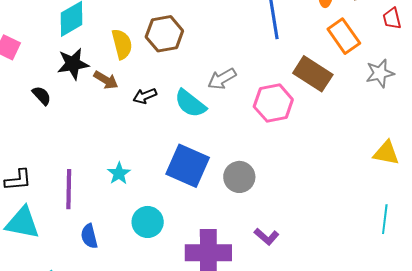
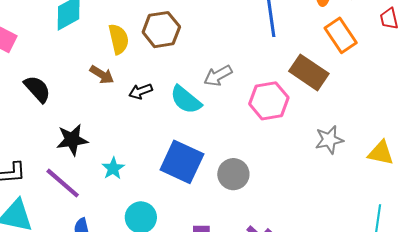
black star: (73, 64) -> (72, 140), moved
gray star: (380, 73) -> (329, 140), moved
black semicircle: (42, 96) -> (37, 89), size x1.4
purple line: (69, 189) -> (63, 183), turned -51

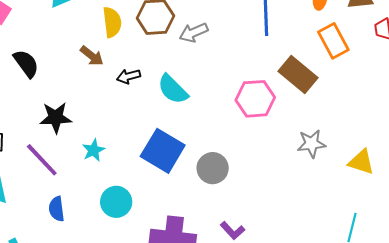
gray arrow: (218, 76) -> (194, 33), moved

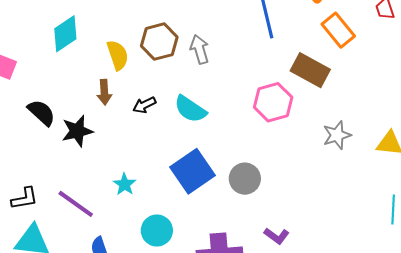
gray arrow: (194, 33) -> (200, 49), turned 108
brown arrow: (92, 56) -> (104, 92), turned 60
black star: (56, 118) -> (77, 131), moved
blue square: (163, 151) -> (192, 171), turned 36

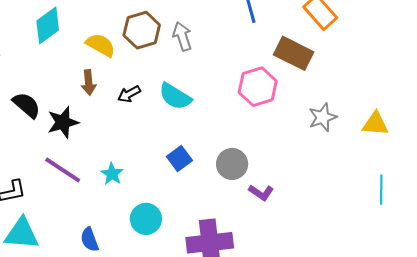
yellow semicircle: (118, 55) -> (101, 45), turned -40
blue square: (192, 171) -> (179, 159), size x0.6
purple line: (76, 204) -> (63, 170), moved
purple L-shape: (277, 236) -> (261, 193), moved

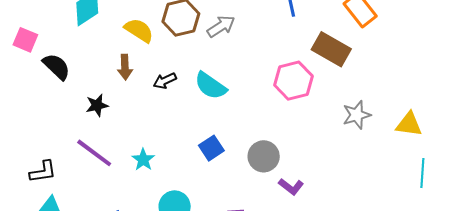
gray arrow: (182, 36) -> (221, 26), turned 72
black semicircle: (26, 105) -> (56, 67), moved
black star: (63, 122) -> (97, 105), size x0.7
cyan line: (381, 190) -> (422, 173), moved

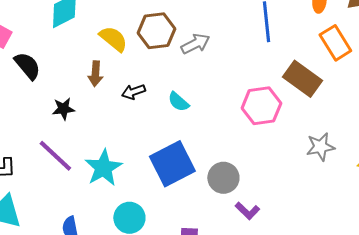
cyan semicircle: (211, 86) -> (178, 102), size x0.7
blue square: (211, 148) -> (172, 164), size x1.8
cyan star: (143, 160) -> (103, 168), size x1.6

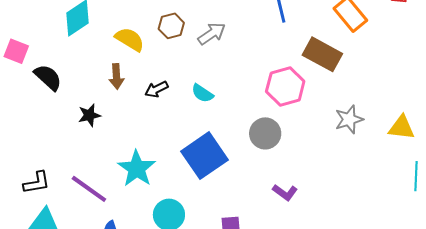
brown hexagon: (156, 31) -> (171, 26), size x0.7
purple line: (55, 156) -> (89, 189), moved
gray circle: (223, 178) -> (265, 133), moved

